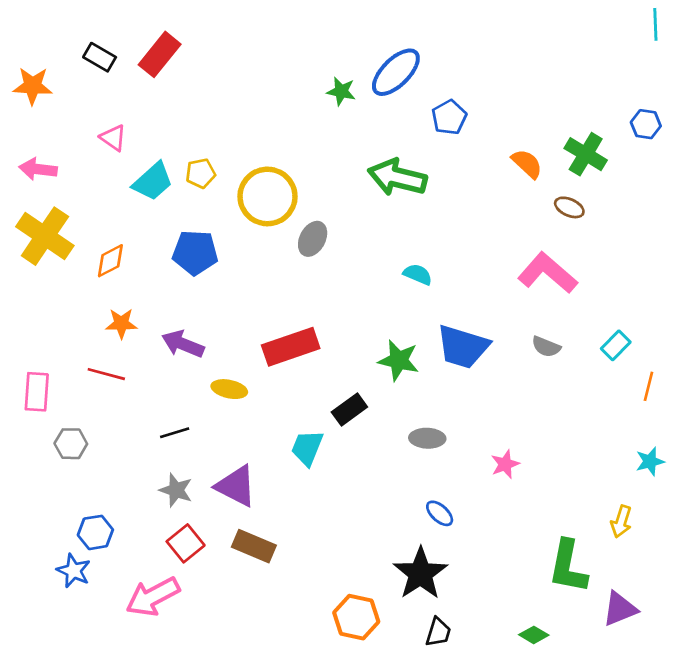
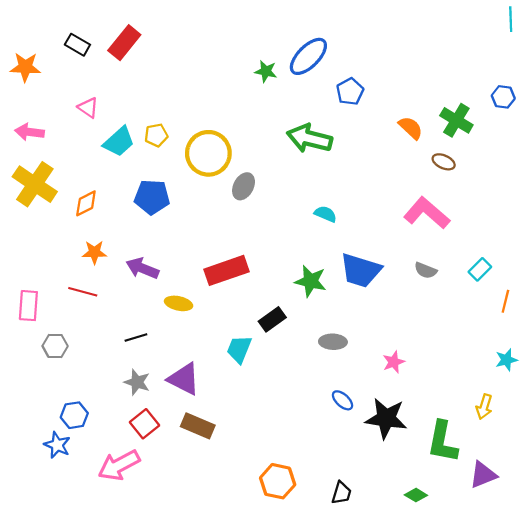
black star: (420, 573) -> (386, 418), moved, turned -30

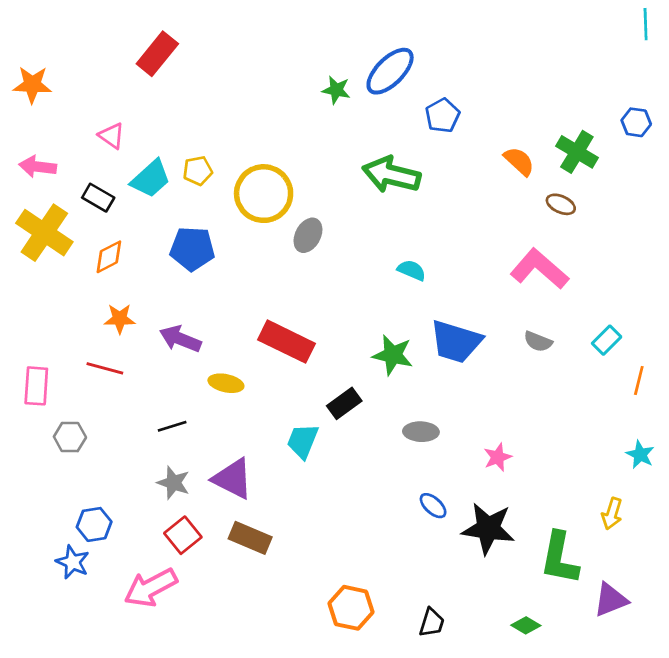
black rectangle: (77, 45) -> (98, 198), moved
red rectangle: (226, 270) -> (286, 342), turned 45
cyan star: (506, 360) -> (640, 455), turned -30

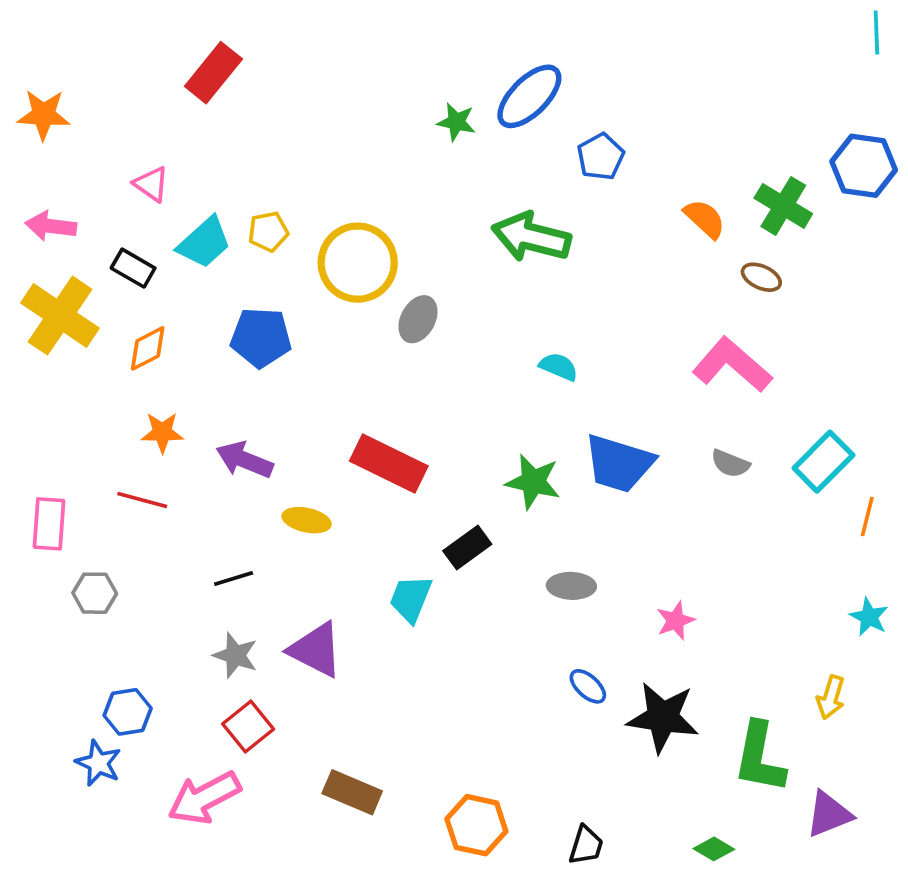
blue hexagon: (636, 122) -> (864, 166), size x1.6
cyan rectangle: (607, 340) -> (823, 462), size x1.5
brown rectangle: (250, 538) -> (352, 792), moved

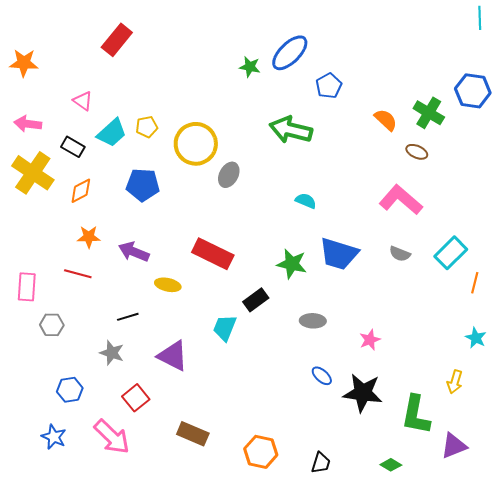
gray star: (235, 655) -> (112, 353), moved
blue star: (98, 763) -> (54, 437), moved
pink arrow: (204, 798) -> (112, 437), turned -108

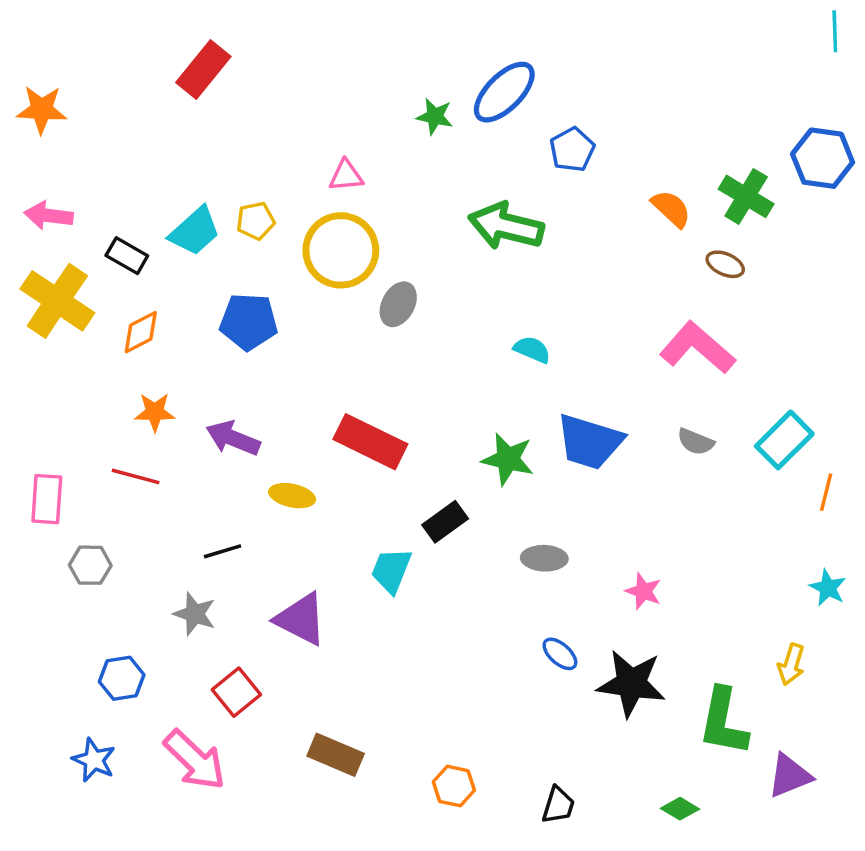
pink triangle: (83, 101) -> (346, 176), moved, turned -40
pink star: (370, 340) -> (643, 591), turned -30
orange hexagon: (261, 452) -> (454, 786), size x0.7

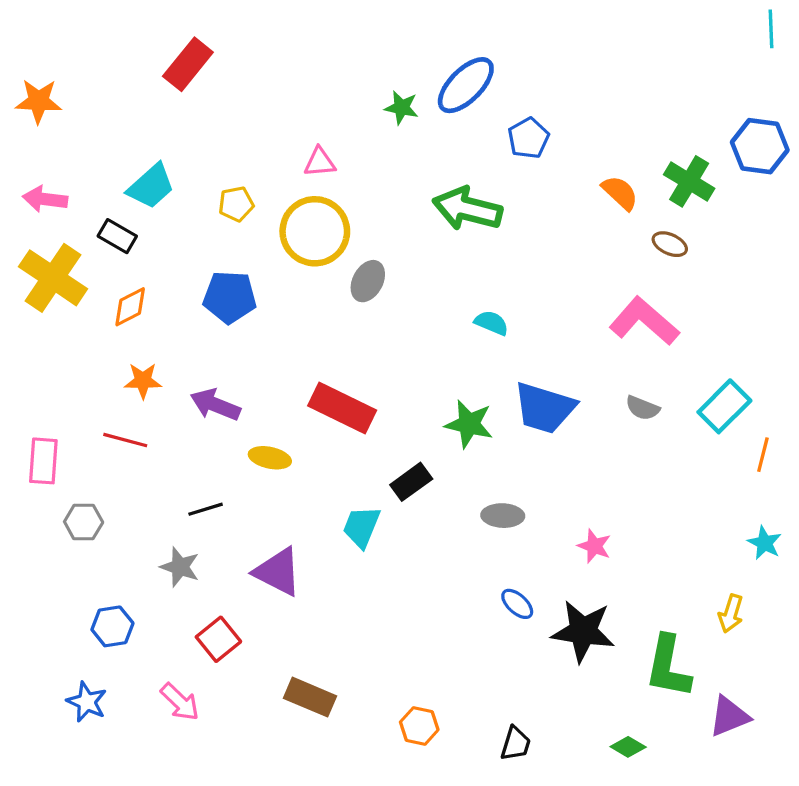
cyan trapezoid: (195, 231) -> (151, 186), moved
pink arrow: (195, 760) -> (180, 702), size x0.7

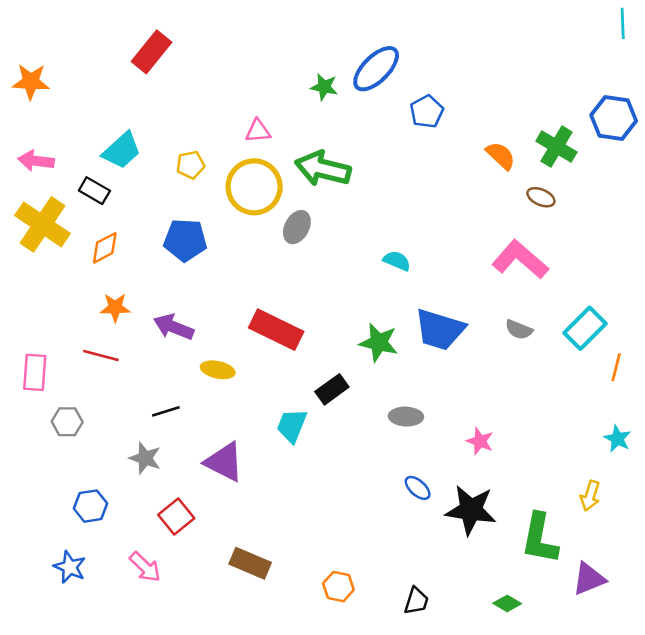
green arrow: (467, 209) -> (323, 169), moved

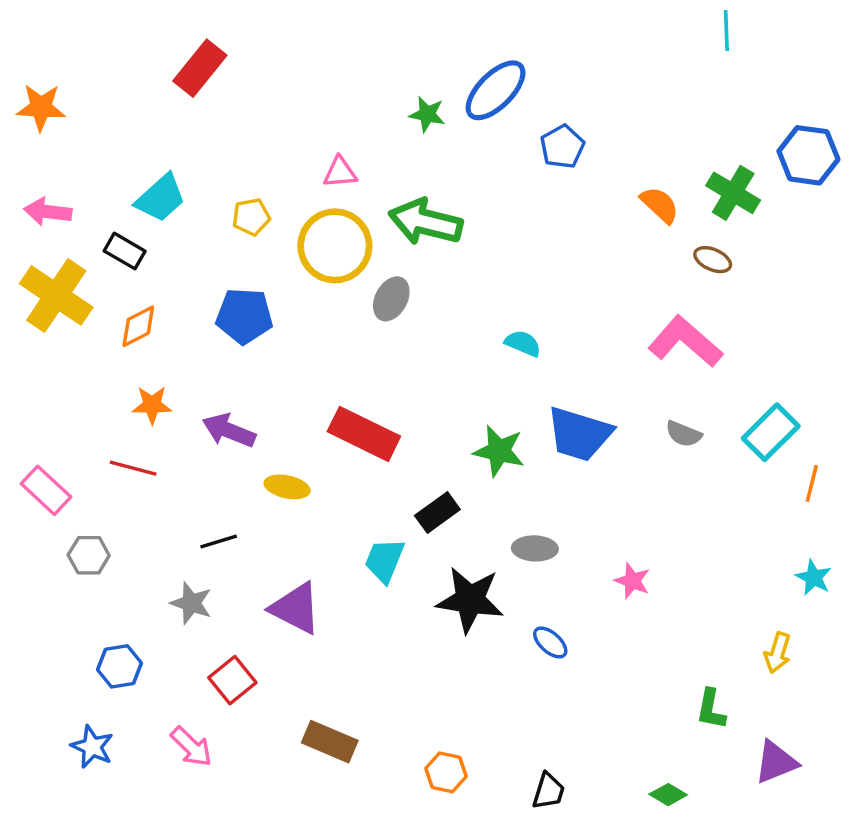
cyan line: (623, 23) -> (726, 30), moved
pink rectangle: (35, 372) -> (46, 490), turned -51
black star: (471, 510) -> (470, 600), moved
green L-shape: (540, 539) -> (711, 709), size x0.6

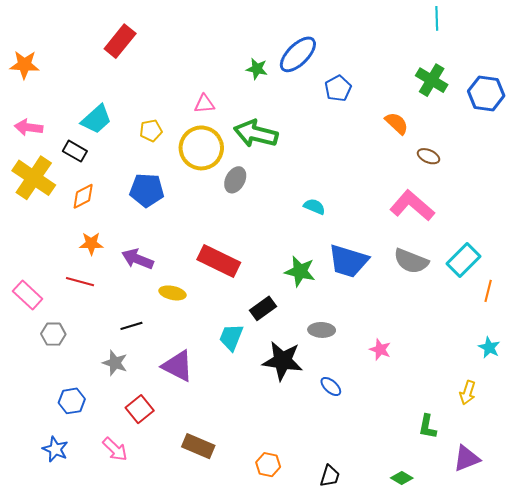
green cross: (733, 193) -> (432, 80), moved
gray semicircle: (684, 434) -> (411, 261), size x1.6

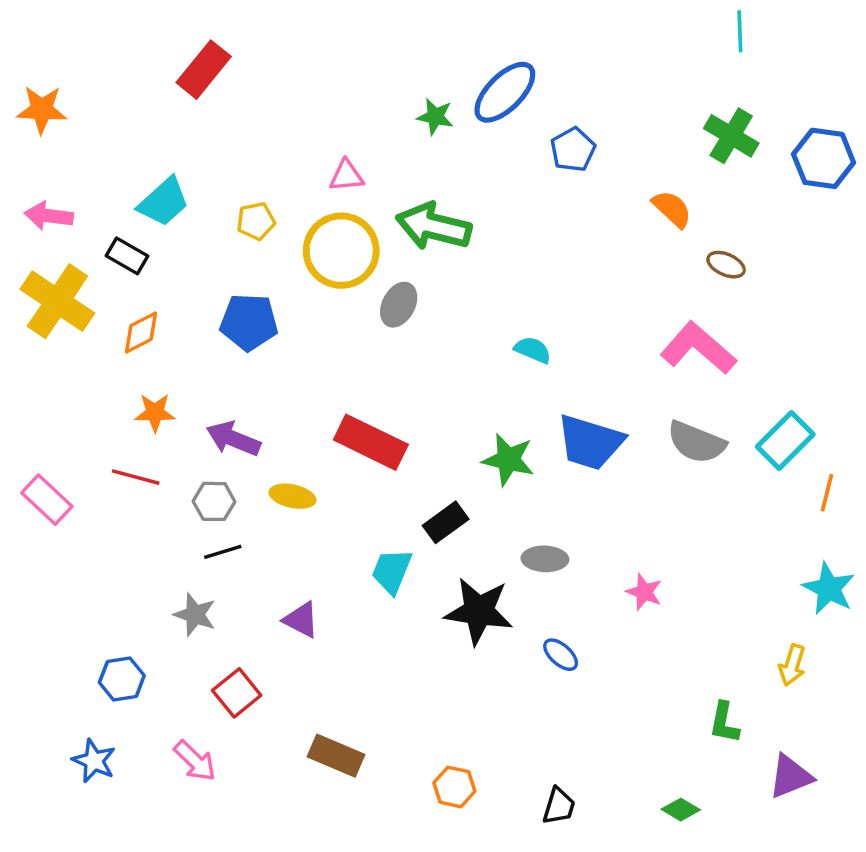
gray hexagon: (53, 334) -> (214, 501), moved
cyan star: (489, 347) -> (829, 588), size x1.4
purple triangle: (178, 366) -> (301, 620), size x0.7

